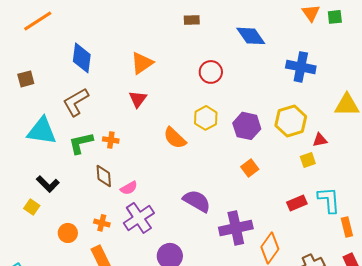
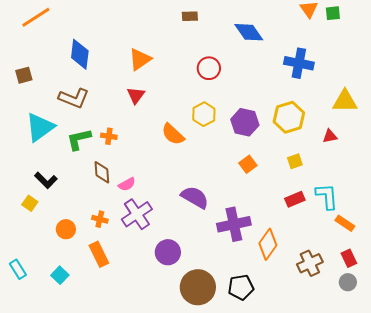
brown L-shape: (76, 102) -> (74, 98), turned -128
cyan triangle: (42, 131) -> (40, 127), turned -44
red triangle: (320, 140) -> (330, 136), moved
yellow square: (308, 160) -> (295, 161), moved
orange rectangle: (347, 227) -> (345, 223), turned -42

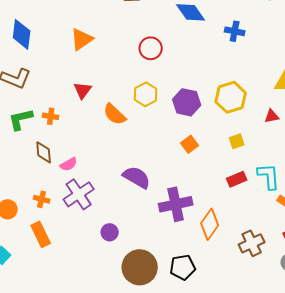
blue cross: (299, 63) -> (235, 31), moved, size x0.7
red triangle: (136, 95) -> (83, 90), moved
purple circle: (168, 252) -> (110, 232), size x0.7

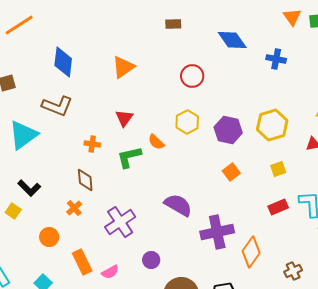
orange semicircle: (115, 114) -> (156, 142), size x0.7
green L-shape: (21, 119) -> (129, 157), moved
pink semicircle: (69, 164) -> (110, 272), moved
orange cross: (42, 199) -> (74, 208), moved, turned 35
brown cross: (252, 243) -> (293, 271), size x0.7

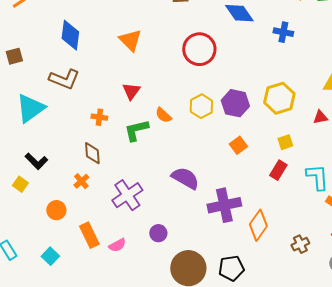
orange triangle: (123, 67) -> (130, 40), turned -40
red circle: (192, 76) -> (199, 49), size x1.4
yellow hexagon: (187, 122) -> (201, 106), moved
red rectangle: (278, 207) -> (278, 170), moved, turned -36

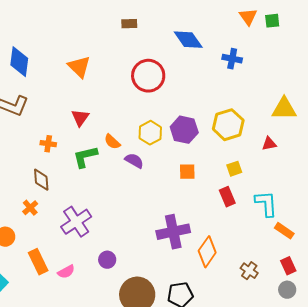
orange square: (238, 145) -> (187, 172), turned 36
red rectangle: (278, 170) -> (227, 197), turned -54
purple semicircle: (185, 178) -> (134, 161), moved, size x0.7
brown cross: (300, 244) -> (249, 271), turned -30

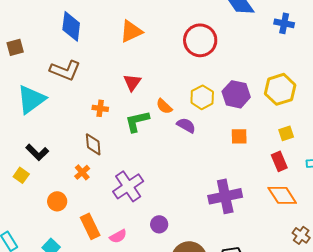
orange triangle: (79, 67) -> (131, 31), turned 50
orange diamond: (207, 252) -> (282, 195), moved, turned -68

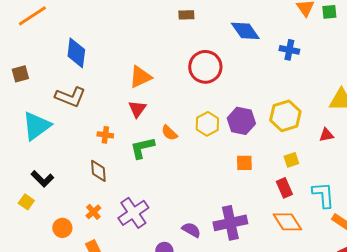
orange triangle: (131, 31) -> (140, 77), moved
purple semicircle: (186, 125) -> (191, 230), moved
orange cross: (82, 172) -> (93, 212), moved

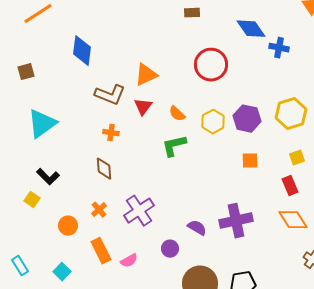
blue cross: (289, 50) -> (279, 48), moved
brown L-shape: (70, 97) -> (110, 95), moved
orange semicircle: (169, 133) -> (177, 114), moved
green L-shape: (142, 148) -> (174, 146), moved

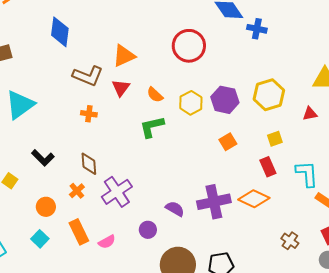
orange square: (250, 161) -> (228, 142), turned -30
brown diamond: (104, 169) -> (89, 164), moved
black L-shape: (48, 177) -> (43, 158), moved
orange diamond: (293, 220) -> (254, 199), moved, turned -32
cyan square: (62, 272) -> (40, 239), moved

